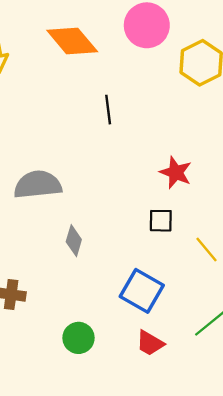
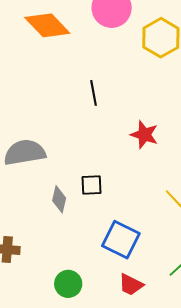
black line: (108, 110) -> (93, 93), moved
black square: (161, 221) -> (91, 185), moved

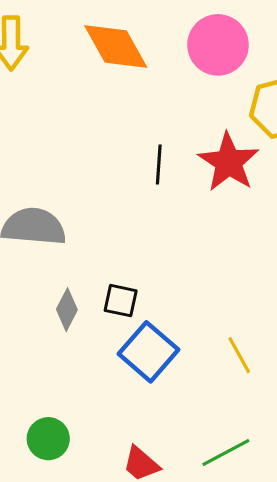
red star: (144, 135) -> (229, 162), moved, size x1.4
blue square: (121, 240) -> (148, 352), moved

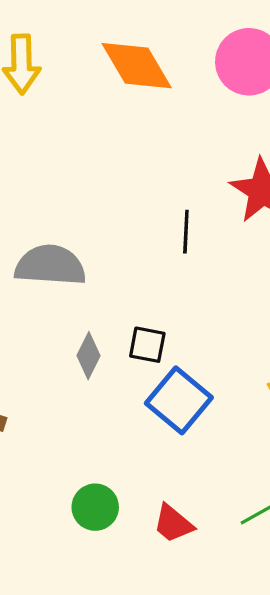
black line: (159, 164) -> (186, 232), moved
green circle: (48, 439) -> (95, 507), moved

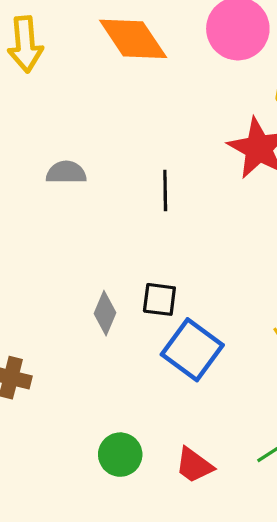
black line: (186, 232) -> (165, 190), moved
gray semicircle: (50, 265) -> (66, 172), moved, size x0.6

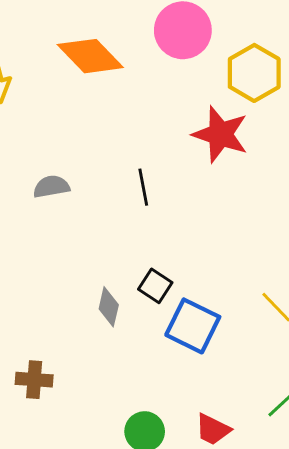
black square: (159, 299) -> (155, 286), turned 36

